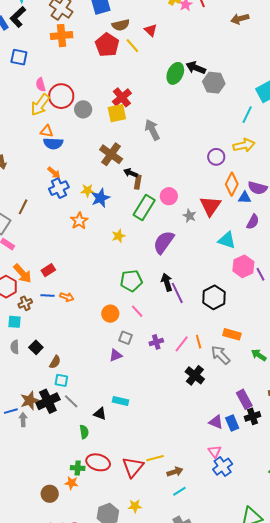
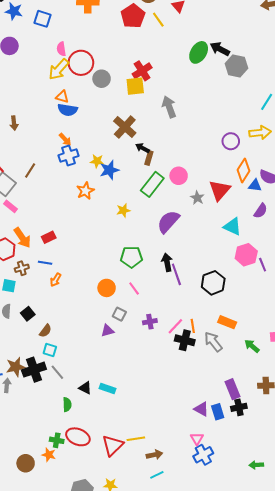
orange arrow: (67, 297) -> (56, 280), moved, turned 96
black cross: (195, 375) -> (185, 340), moved, turned -30
cyan rectangle: (120, 401) -> (107, 389), moved

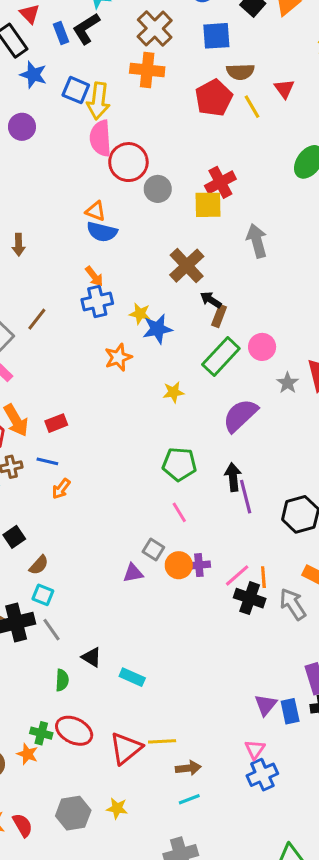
pink semicircle: (61, 49) -> (101, 138), size x1.6
yellow arrow: (59, 69) -> (98, 101), moved, turned -40
orange circle: (107, 288) -> (179, 565), moved
cyan rectangle: (107, 389) -> (132, 677), moved
purple triangle: (201, 409) -> (266, 705), turned 35

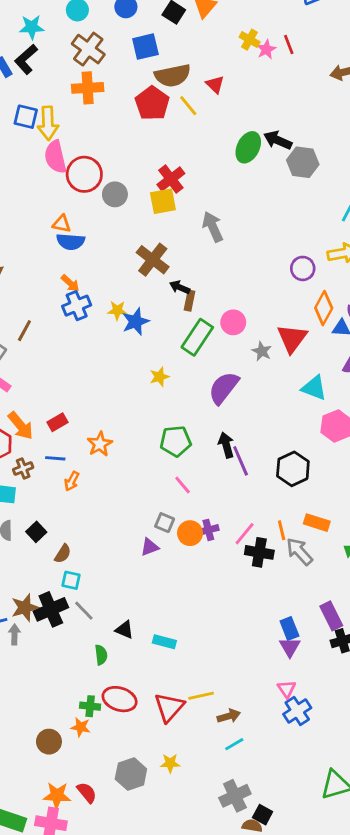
brown semicircle: (240, 72) -> (173, 76), size x1.4
orange star: (118, 357) -> (100, 444), moved
orange line: (263, 577) -> (282, 530), moved
blue rectangle: (290, 711) -> (289, 628), moved

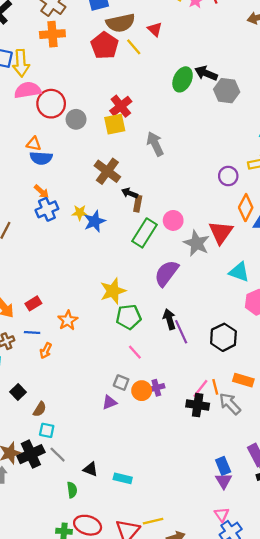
pink semicircle: (55, 157) -> (28, 90), turned 95
gray star: (262, 351) -> (197, 243), size x1.6
yellow star: (159, 377) -> (113, 291), moved, size x1.6
pink line: (245, 534) -> (200, 389), moved

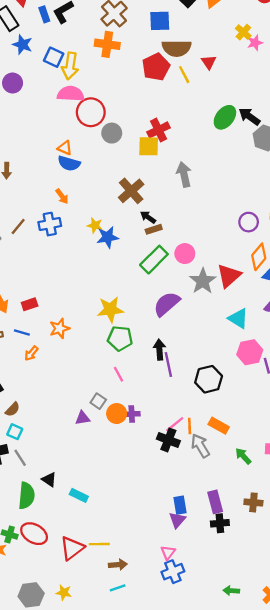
brown rectangle: (138, 204) -> (154, 229), turned 49
blue cross: (47, 209) -> (50, 224), moved
green semicircle: (72, 490) -> (27, 496), size x1.6

